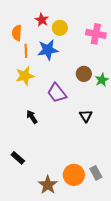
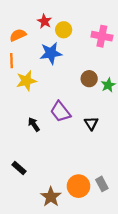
orange semicircle: (17, 33) -> (18, 35), turned 63
orange line: (26, 51) -> (11, 61), moved
purple trapezoid: (57, 93) -> (60, 112), moved

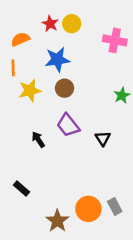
yellow circle: (64, 30) -> (72, 24), moved
brown circle: (89, 79) -> (65, 88), moved

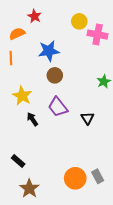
red star: (50, 24) -> (34, 16), moved
yellow circle: (72, 24) -> (79, 21), moved
yellow star: (30, 91) -> (22, 96), moved, turned -30
brown star: (57, 221) -> (29, 188), moved

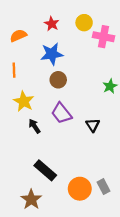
red star: (34, 16) -> (52, 24), moved
orange line: (11, 58) -> (14, 70), moved
black rectangle: (18, 161) -> (45, 170), moved, size x1.5

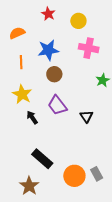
red star: (52, 24) -> (48, 14), moved
pink cross: (103, 37) -> (89, 48), moved
orange line: (14, 70) -> (21, 62), moved

